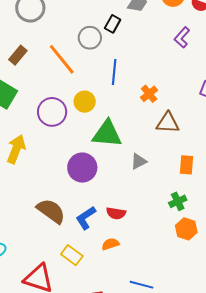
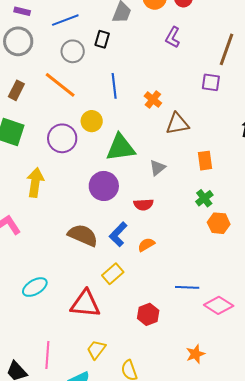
gray circle: (90, 38) -> (73, 51), moved
red semicircle: (116, 213) -> (143, 205), moved
orange semicircle: (110, 244) -> (146, 245), moved
yellow rectangle: (72, 255) -> (113, 274), turned -65

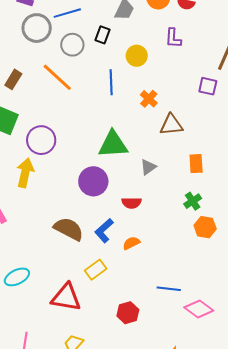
purple L-shape: (173, 37) -> (173, 38), turned -30
gray circle: (18, 41) -> (37, 28), moved
yellow circle: (92, 121) -> (137, 56), moved
purple circle: (62, 138) -> (41, 140), moved

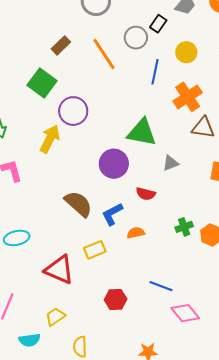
gray circle: (72, 45) -> (136, 38), moved
orange cross: (149, 99) -> (188, 97), size x1.6
green cross: (193, 201) -> (184, 227), moved

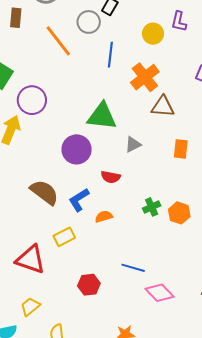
brown rectangle: (61, 45) -> (16, 18), moved, turned -36
yellow circle: (186, 52) -> (153, 34), moved

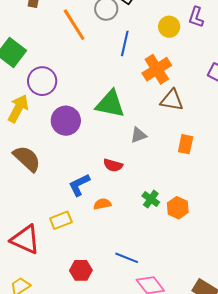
purple circle: (77, 149) -> (66, 121), moved
brown semicircle: (44, 192) -> (27, 159), moved
green cross: (152, 207) -> (151, 199), turned -36

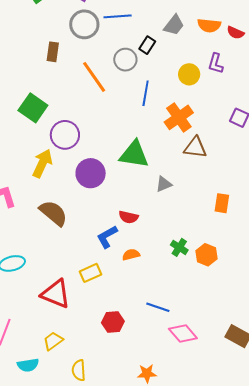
orange rectangle: (186, 144) -> (222, 203), moved
red semicircle: (113, 165) -> (129, 217), moved

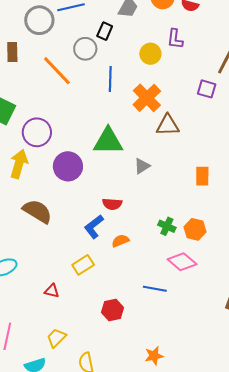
red triangle: (56, 294) -> (52, 291), size x0.5
pink diamond: (183, 333) -> (182, 262), moved

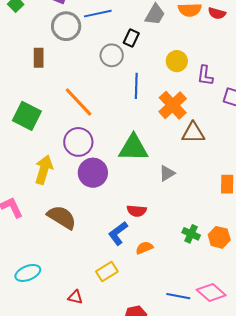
purple L-shape: (175, 39) -> (205, 76), moved
orange line: (57, 71) -> (79, 102), moved
purple circle: (37, 132) -> (78, 142), moved
pink diamond: (182, 262) -> (211, 292), moved

